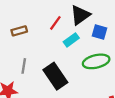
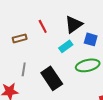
red line: (55, 23) -> (43, 26), moved, turned -64

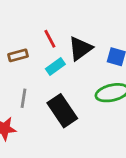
black triangle: (74, 24) -> (80, 48), moved
cyan rectangle: (66, 46) -> (55, 66), moved

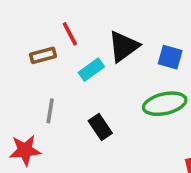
red line: (50, 39) -> (70, 34), moved
black rectangle: (62, 111) -> (100, 127), size x0.6

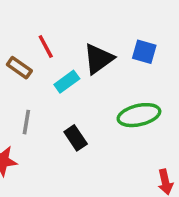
brown rectangle: (43, 55) -> (19, 68), turned 50
blue square: (170, 57) -> (144, 52), moved

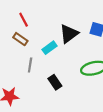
red line: (46, 46) -> (24, 20), moved
gray line: (26, 122) -> (30, 65), moved

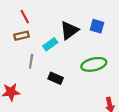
brown rectangle: (20, 39) -> (22, 36), turned -48
black rectangle: (55, 82) -> (56, 78), turned -32

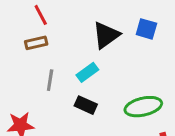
cyan rectangle: (50, 44) -> (87, 72), moved
green ellipse: (94, 64) -> (143, 107), moved

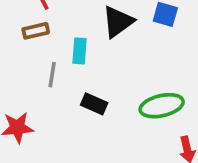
cyan rectangle: (87, 72) -> (79, 51), moved, turned -50

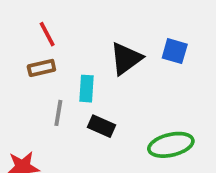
black rectangle: (94, 104) -> (102, 126), moved

